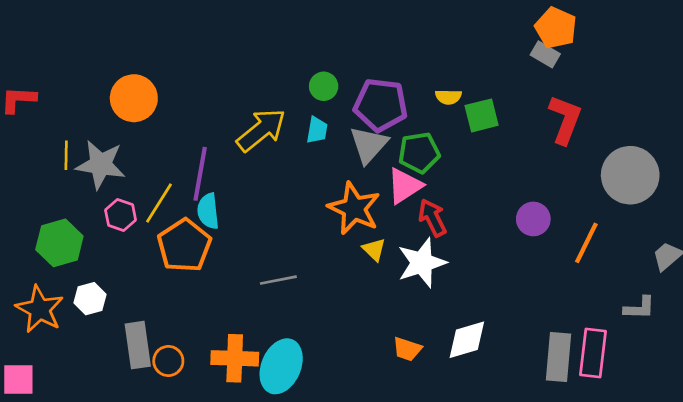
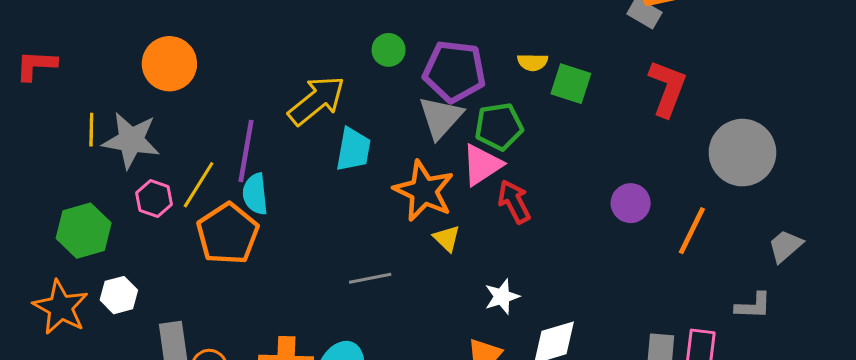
green square: (482, 115) -> (571, 84), turned 32
cyan trapezoid: (317, 130) -> (353, 149), moved, size x1.4
white star: (422, 263) -> (502, 297), moved, size x0.6
gray line: (278, 280) -> (370, 278), moved

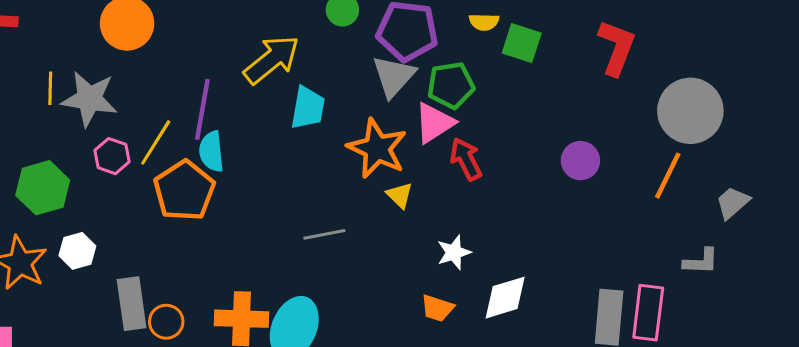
orange line: (692, 231) -> (668, 176), moved

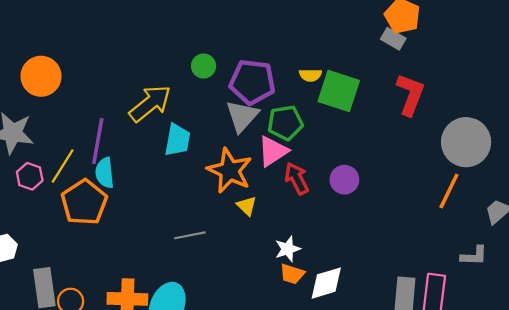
green square: (522, 43) -> (339, 91), size x1.4
purple circle: (580, 161) -> (344, 180), moved
orange trapezoid: (437, 308) -> (292, 274), moved

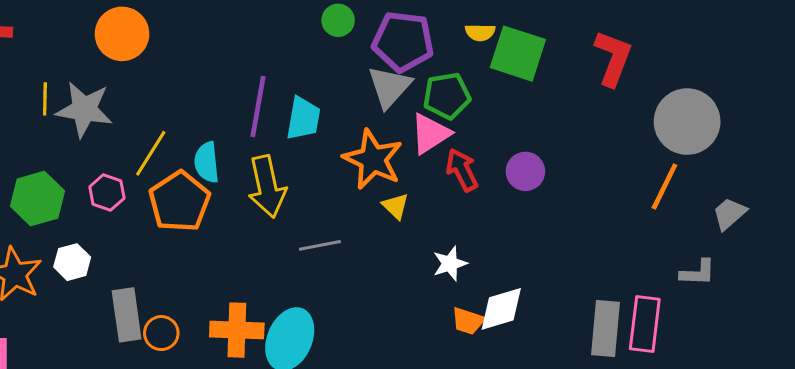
yellow arrow: (150, 104) -> (267, 186), moved, turned 117
purple line: (98, 141) -> (258, 106), moved
pink hexagon: (30, 176) -> (107, 193), moved
orange trapezoid: (292, 274) -> (468, 321), moved

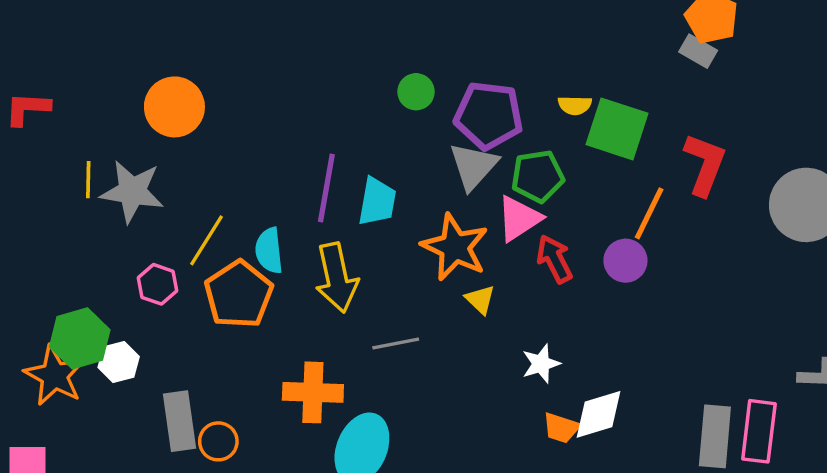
red L-shape: (613, 58) -> (705, 164), moved
orange line: (664, 186) -> (649, 213), moved
green hexagon: (37, 199) -> (80, 338), moved
orange cross: (237, 330) -> (313, 392), moved

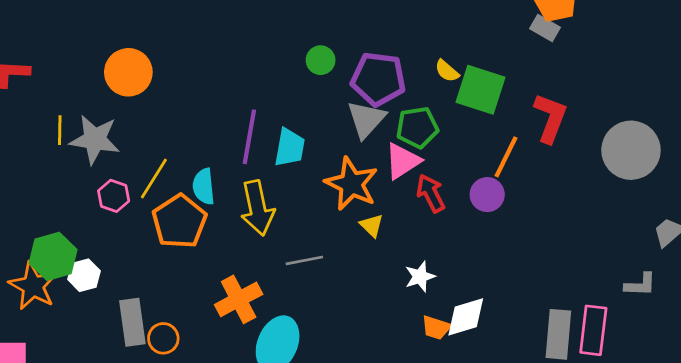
yellow semicircle: (575, 105) -> (447, 71), turned 40
pink hexagon: (158, 284) -> (114, 196), moved
orange cross: (313, 392) -> (239, 299), turned -30

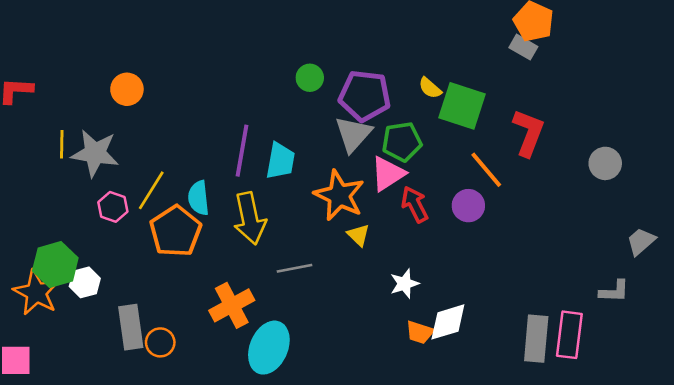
orange circle: (128, 72) -> (127, 89), size x0.7
gray circle: (631, 150) -> (605, 163), size x0.6
orange line: (506, 157) -> (486, 170), turned -66

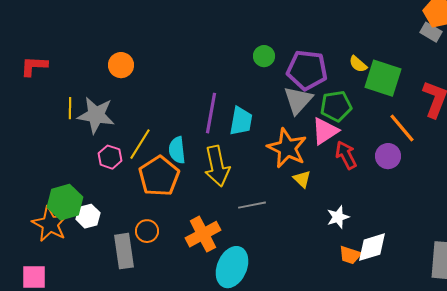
orange circle: (160, 342) -> (147, 231), moved

